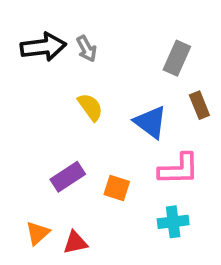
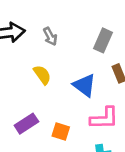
gray arrow: (87, 49) -> (50, 36), moved

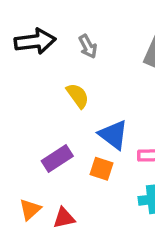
blue triangle: (84, 85) -> (113, 135), moved

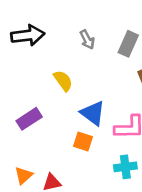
gray arrow: (88, 46) -> (87, 40), moved
purple rectangle: (57, 159) -> (29, 119), moved

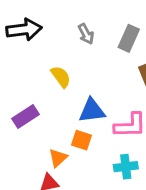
blue triangle: (93, 113) -> (92, 111), turned -44
orange triangle: (24, 175) -> (58, 158), moved

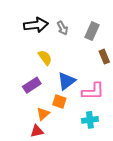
black arrow: (24, 30) -> (36, 25), moved
blue triangle: (92, 111) -> (66, 81), turned -30
purple rectangle: (25, 117) -> (32, 85), moved

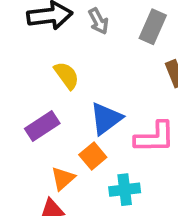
orange square: (59, 101) -> (93, 156), turned 32
cyan cross: (90, 120) -> (125, 190), moved

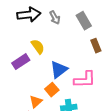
gray rectangle: (153, 27) -> (84, 21), turned -54
purple rectangle: (42, 126) -> (21, 62), moved

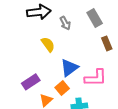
gray arrow: (55, 18) -> (65, 23), moved
purple rectangle: (21, 62) -> (31, 82), moved

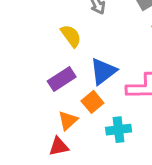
purple rectangle: (31, 82) -> (62, 79), moved

